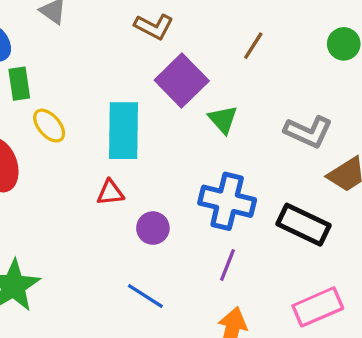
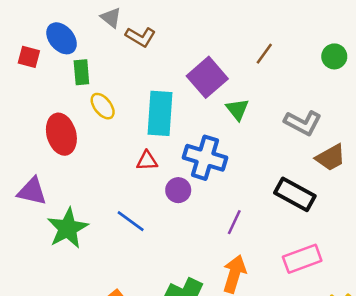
brown L-shape: (154, 27) -> (140, 37), moved
blue cross: (227, 201) -> (205, 158), moved
blue line: (145, 296) -> (131, 221), moved

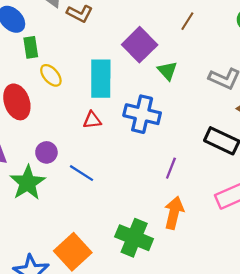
purple circle: (178, 190) -> (46, 152), moved

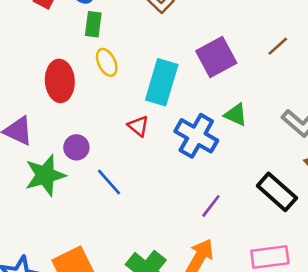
green triangle: (167, 71) -> (236, 115), moved, turned -40
red triangle: (92, 120) -> (138, 126), turned 30

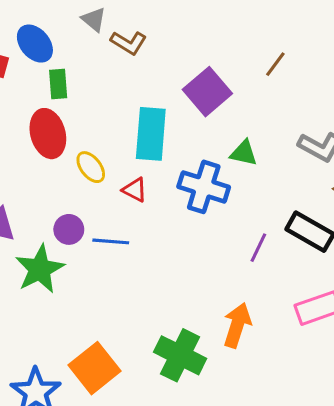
yellow ellipse: (107, 62) -> (91, 167), moved
red ellipse: (60, 81) -> (48, 134), moved
blue line: (109, 182) -> (111, 241), moved, turned -32
purple line: (211, 206) -> (258, 248), moved

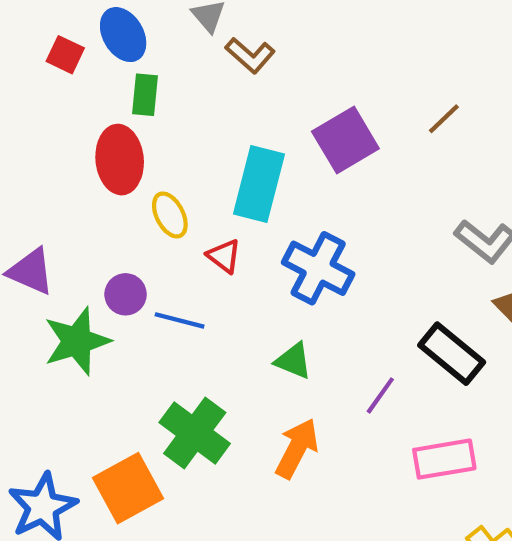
green triangle: (244, 153) -> (293, 361), moved
purple line: (258, 248) -> (380, 395), moved
orange arrow: (237, 325) -> (297, 448), moved
green cross: (180, 355) -> (195, 433), moved

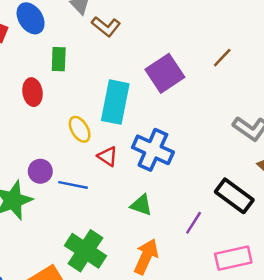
green rectangle: (145, 95) -> (59, 59), moved
red ellipse: (120, 160) -> (33, 92), size x0.7
yellow ellipse: (170, 215) -> (80, 129), moved
red triangle: (224, 256) -> (107, 156), moved

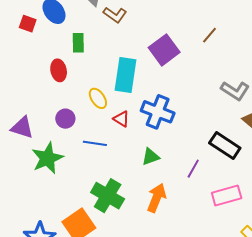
purple circle: (40, 171) -> (65, 119), moved
green triangle: (141, 205) -> (150, 157), turned -36

